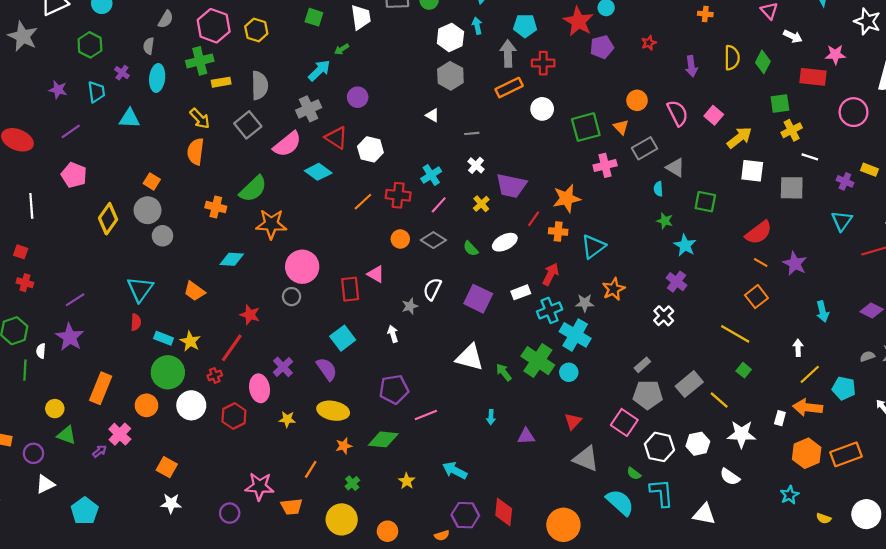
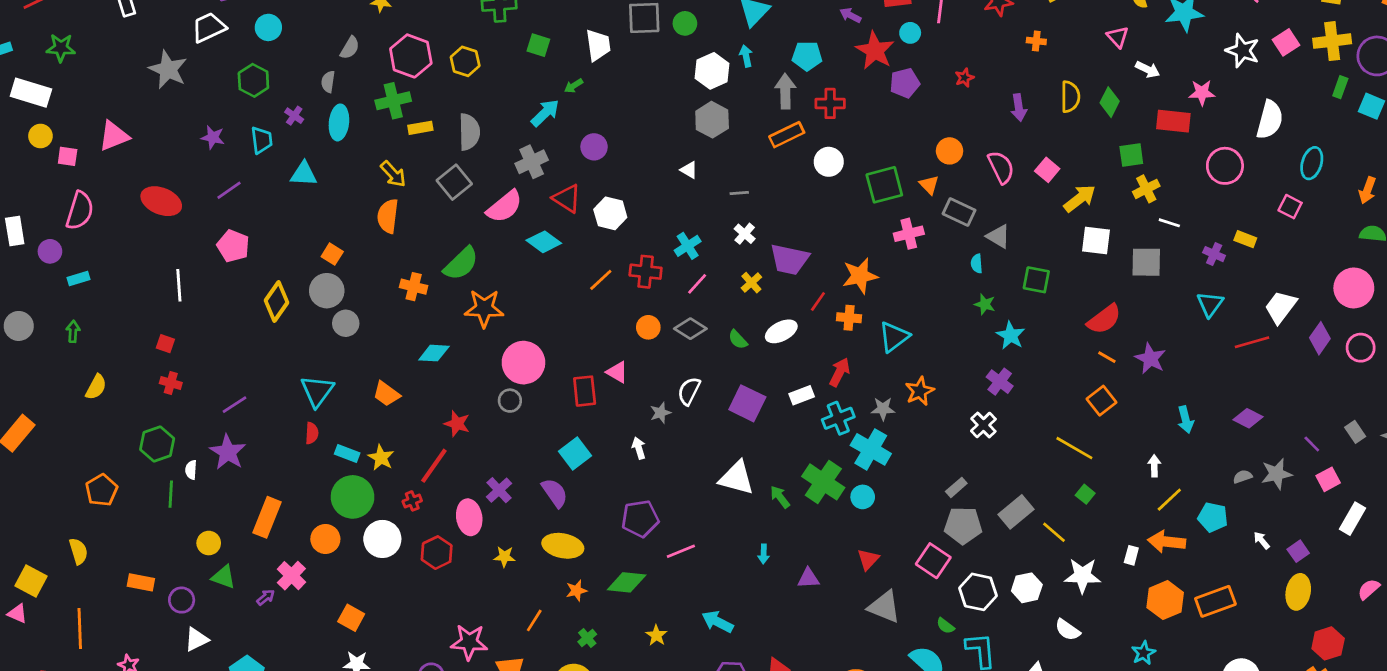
gray rectangle: (644, 148) -> (959, 212), turned 55

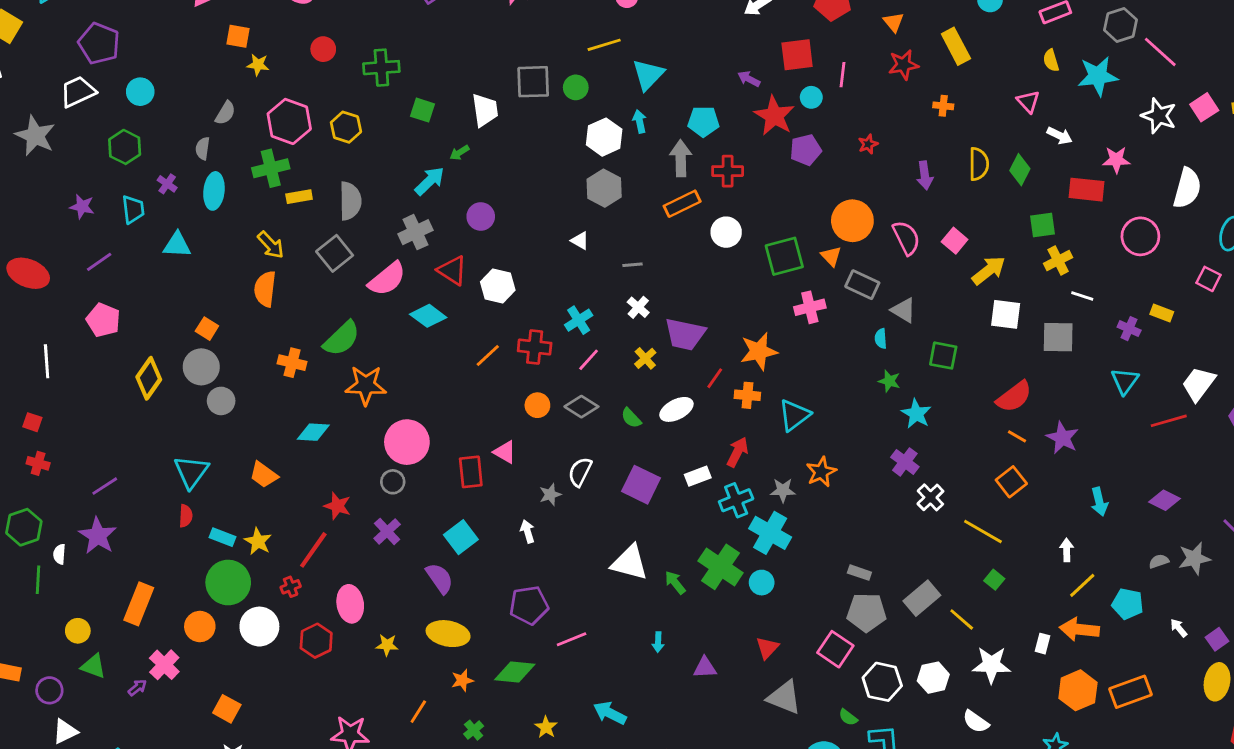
orange circle: (950, 151) -> (852, 221), size x1.5
white cross: (983, 425) -> (930, 497), moved
gray rectangle: (956, 487) -> (859, 573), turned 60
purple cross: (499, 490) -> (387, 531), moved

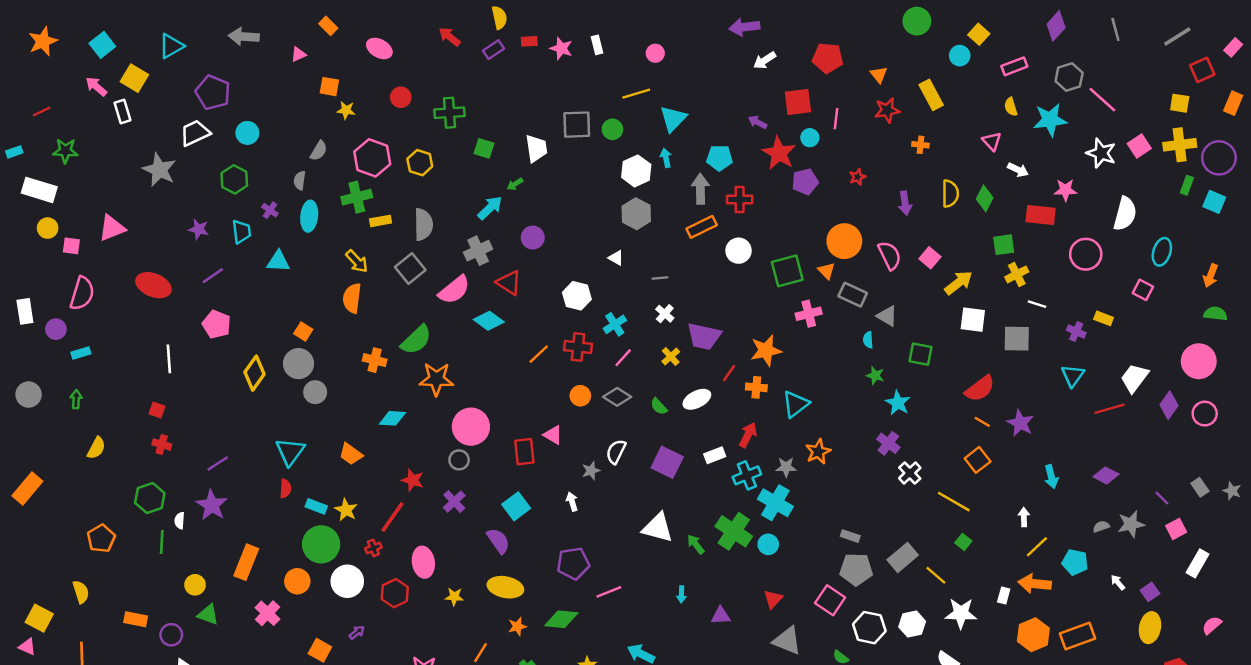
white hexagon: (498, 286) -> (577, 296), moved
purple arrow: (137, 688) -> (357, 632), moved

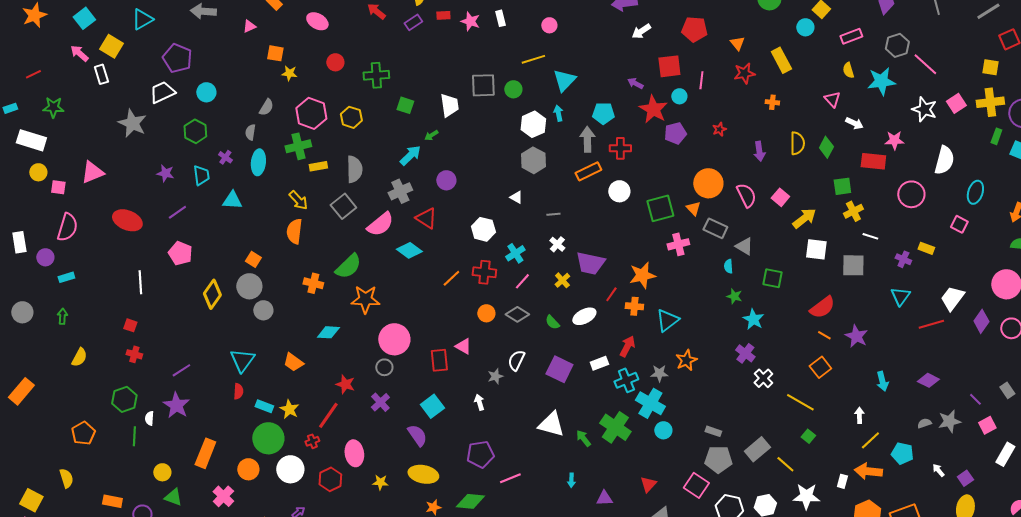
cyan circle: (768, 544) -> (663, 430), moved

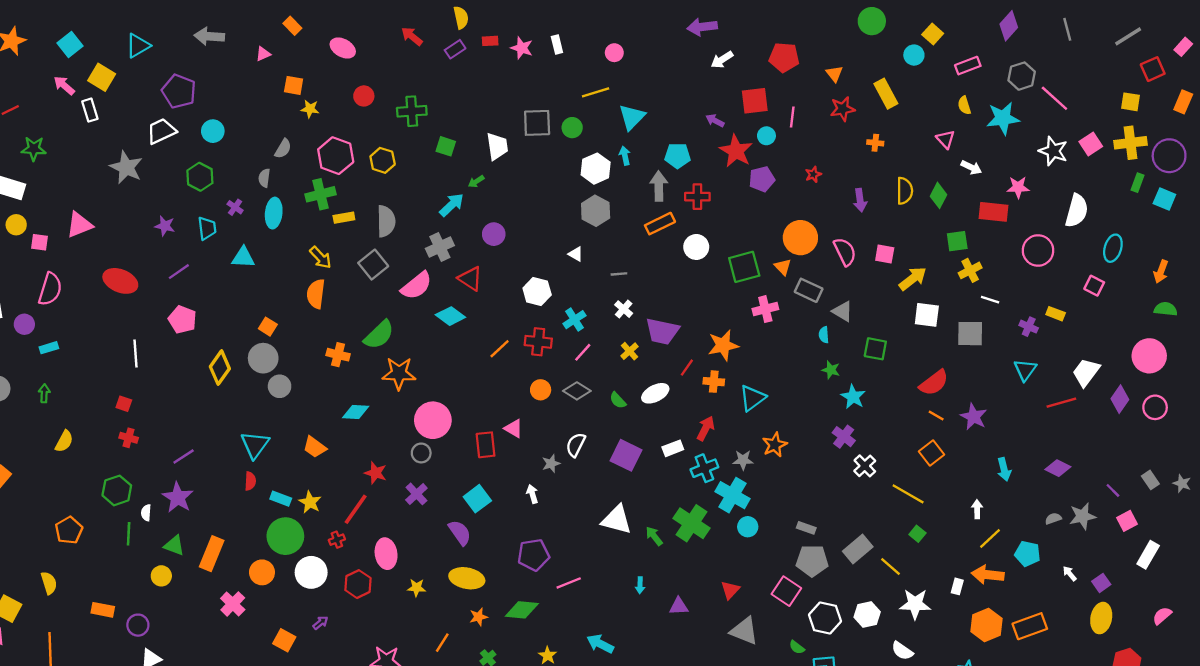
pink square: (780, 197) -> (885, 254), turned -30
green triangle: (173, 497) -> (174, 545), moved

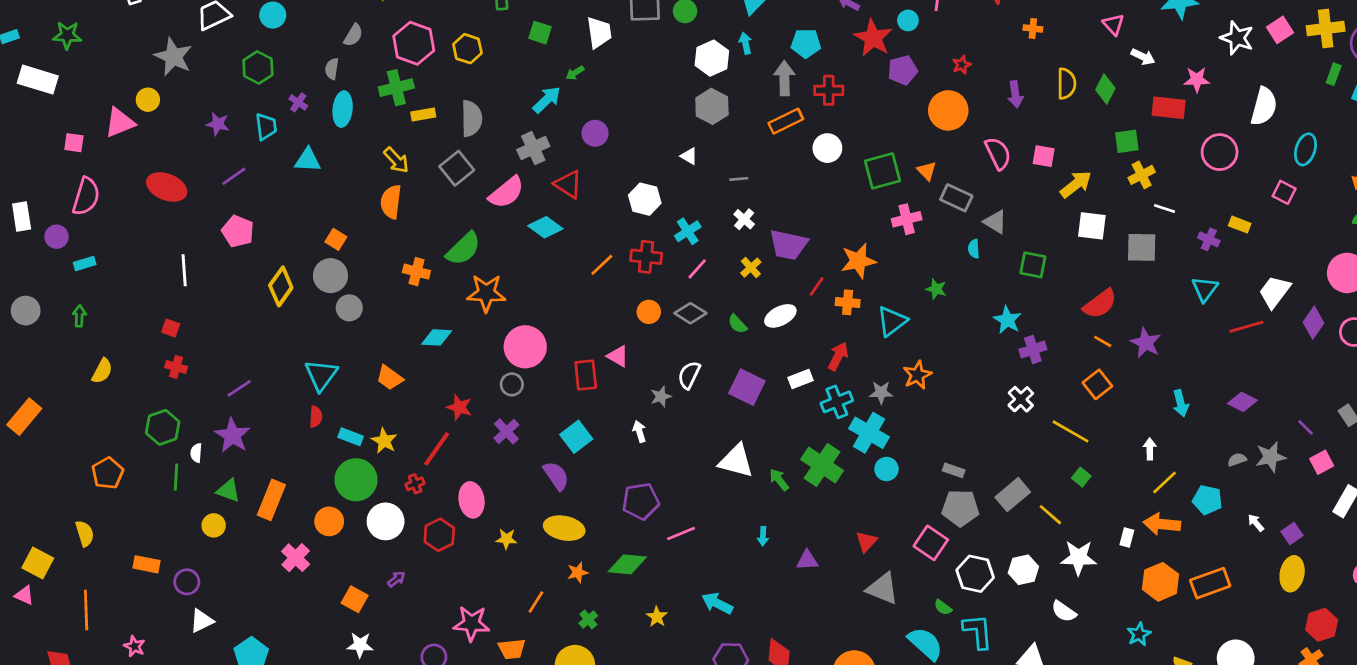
yellow circle: (16, 225) -> (148, 100), moved
orange circle: (800, 238) -> (948, 110), moved
green star: (831, 370) -> (936, 289), moved
purple cross: (844, 437) -> (1033, 349), moved, turned 35

